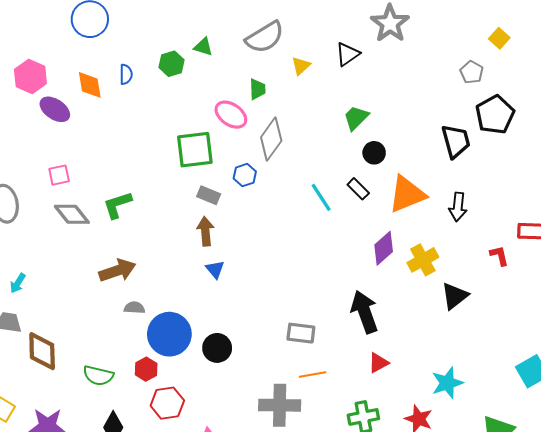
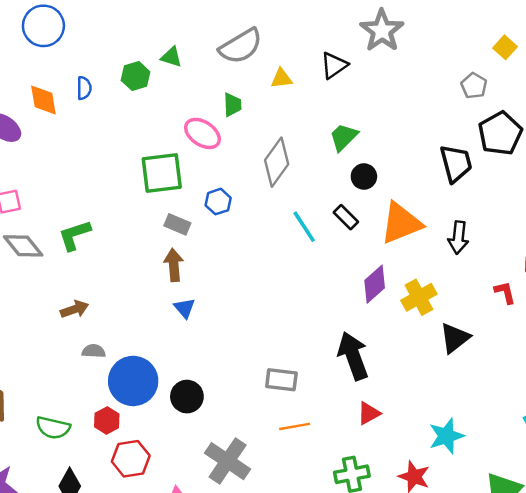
yellow triangle: (301, 66) -> (281, 78), turned 36
gray diamond: (271, 139) -> (277, 162), moved
brown arrow: (117, 271) -> (75, 309), size x0.7
gray cross: (280, 405) -> (228, 461), moved, turned 33

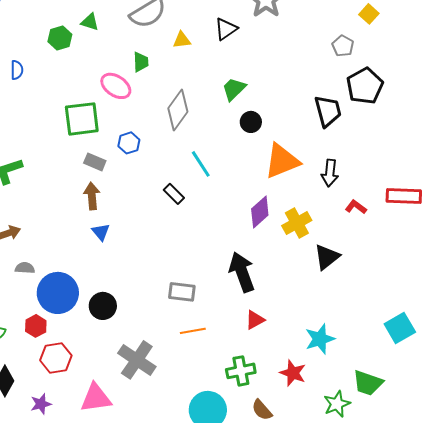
blue semicircle: (84, 88) -> (17, 70), moved
black rectangle: (346, 217) -> (174, 194), moved
red L-shape: (505, 292) -> (356, 207), moved, turned -40

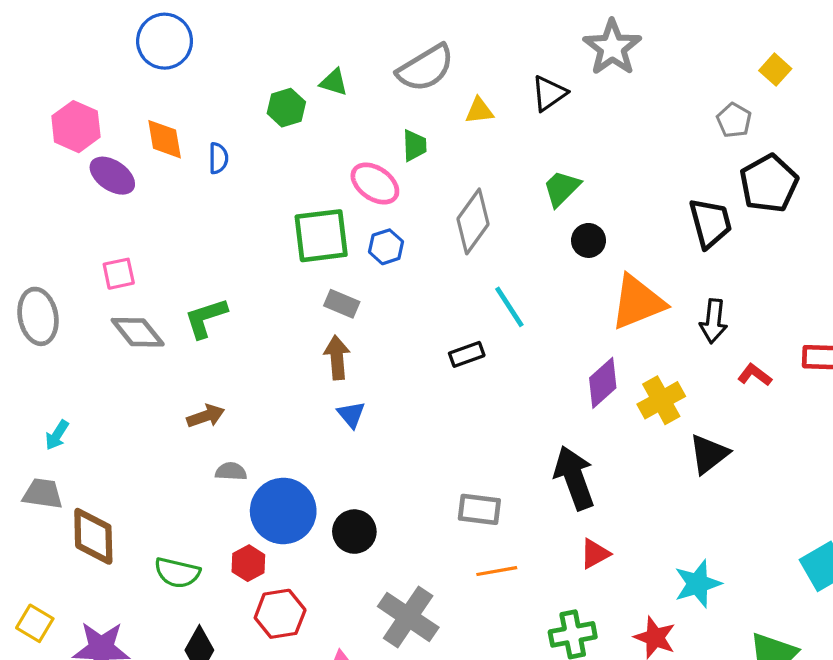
blue hexagon: (129, 143) -> (386, 247), moved
black rectangle: (174, 194) -> (467, 354), turned -65

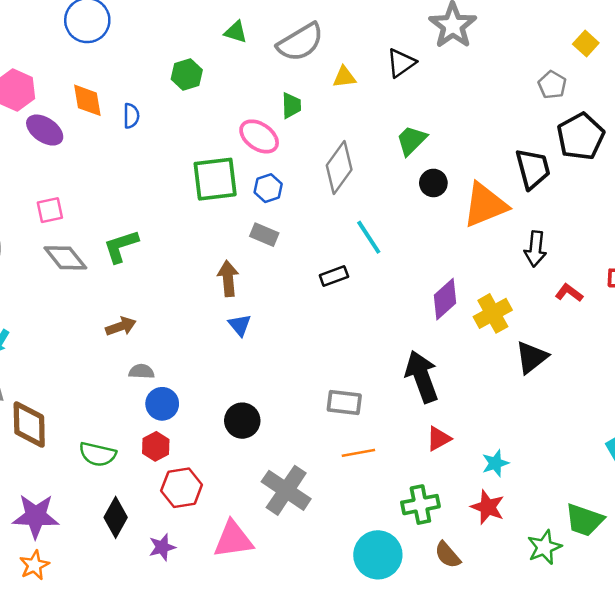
green triangle: (334, 82) -> (236, 32), moved
orange triangle: (638, 302) -> (485, 205), moved
gray rectangle: (342, 304) -> (264, 235), moved
blue circle: (283, 511) -> (162, 404), moved, size x0.6
cyan star: (698, 584) -> (495, 463), moved, size x0.7

